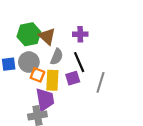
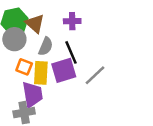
gray circle: (29, 62) -> (14, 39), moved
purple square: (73, 78) -> (64, 70), size x1.5
gray line: (101, 82) -> (95, 75), turned 30

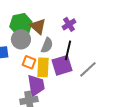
purple cross: (72, 21) -> (69, 24), turned -32
black line: (71, 52) -> (68, 50), turned 36

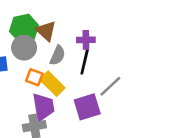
purple cross: (69, 24) -> (86, 40), moved, turned 32
purple square: (62, 65) -> (87, 107), moved
yellow rectangle: (43, 67) -> (52, 84), turned -48

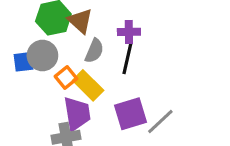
gray circle: (24, 48) -> (42, 56), moved
orange square: (34, 77) -> (66, 78), turned 30
gray line: (110, 86) -> (160, 122), moved

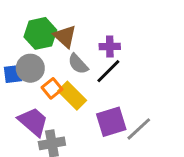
gray semicircle: (94, 51) -> (78, 64), turned 115
black line: (127, 59) -> (108, 71), turned 32
purple trapezoid: (77, 114) -> (33, 122), moved, turned -40

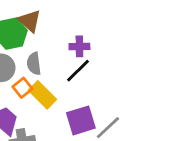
brown triangle: (65, 36) -> (30, 21), moved
gray semicircle: (78, 64) -> (34, 64), moved, turned 35

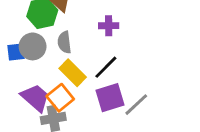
black line: (78, 71) -> (106, 67), moved
orange square: (23, 88) -> (60, 98), moved, size x1.4

